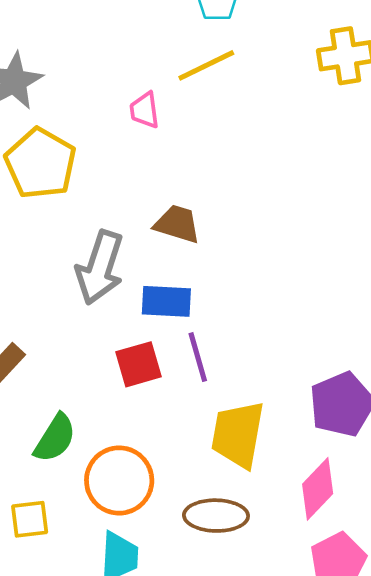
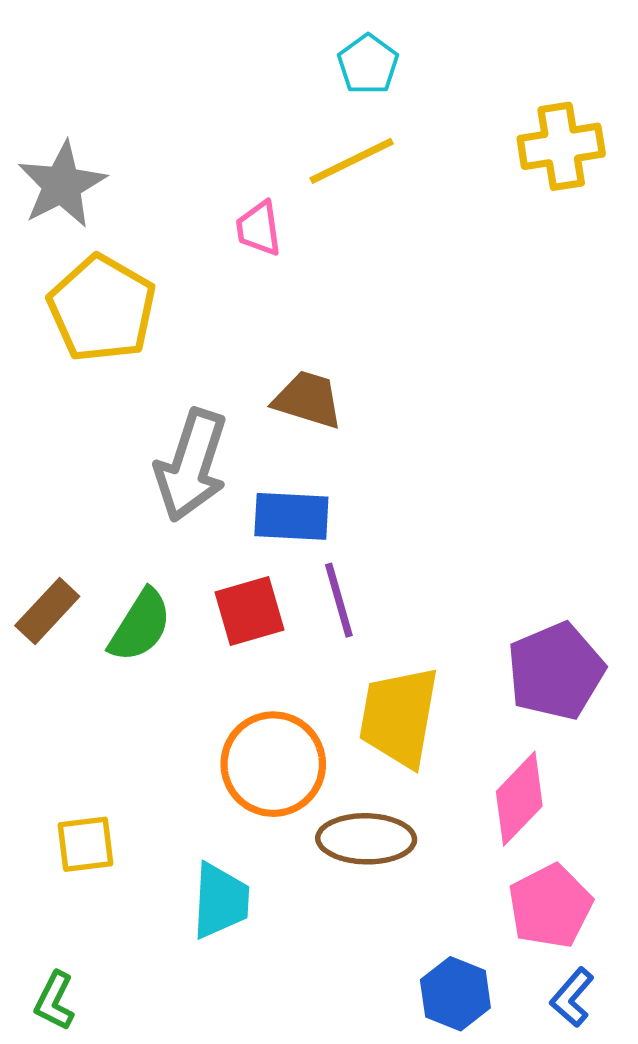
green semicircle: (55, 438) -> (140, 626), moved
orange circle: (119, 480) -> (273, 764), moved

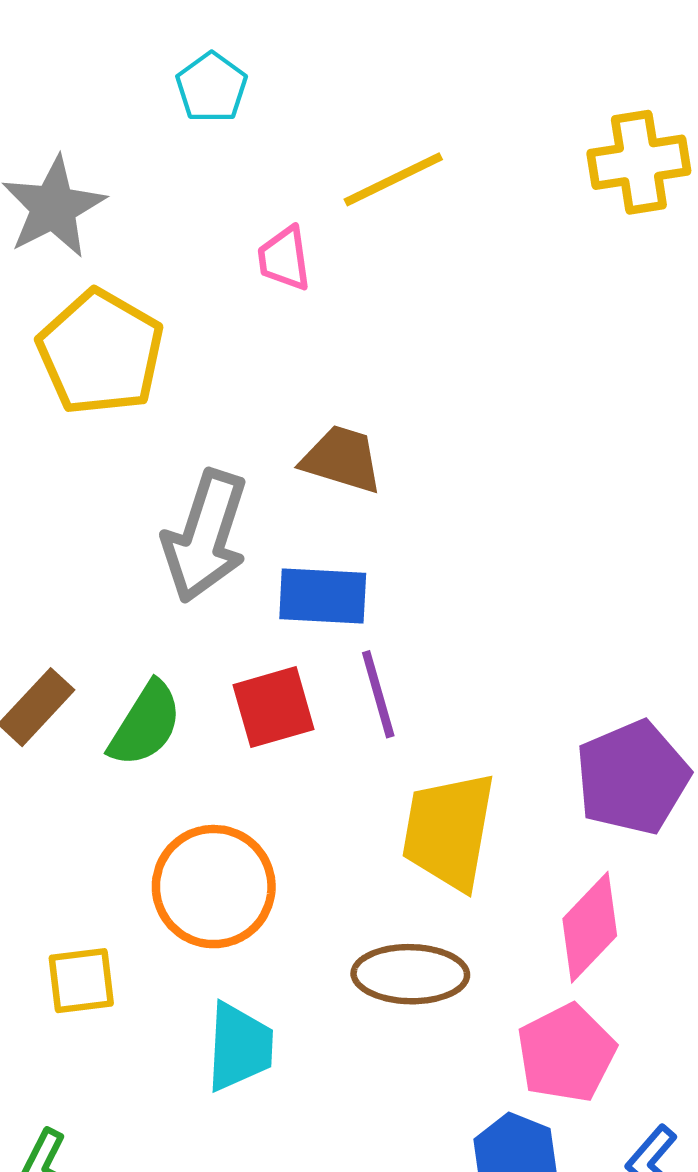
cyan pentagon: (368, 64) -> (212, 87), moved
orange circle: (273, 764) -> (214, 887), moved
pink pentagon: (550, 906) -> (566, 1053), moved

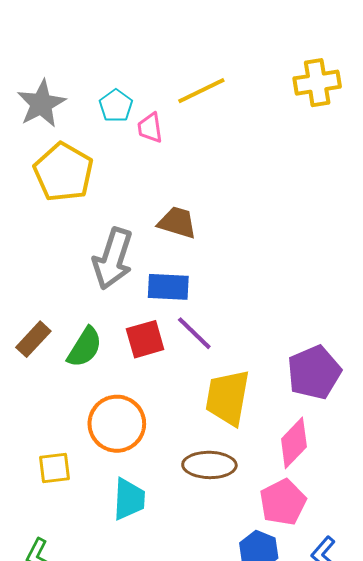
cyan pentagon: (212, 87) -> (116, 106), moved
purple line: (378, 694) -> (194, 333), turned -30

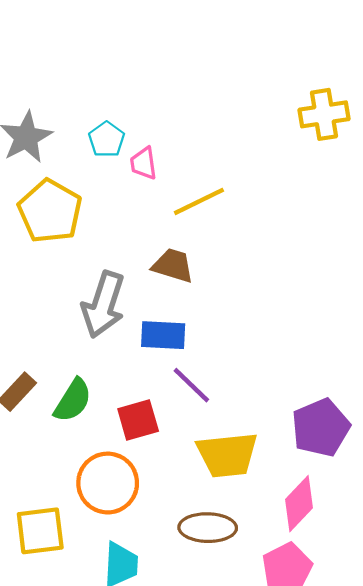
yellow line: (201, 91) -> (199, 201), moved
red square: (145, 339) -> (138, 420), moved
yellow trapezoid: (228, 398) -> (227, 455), turned -106
yellow square: (54, 468) -> (40, 531), size x1.4

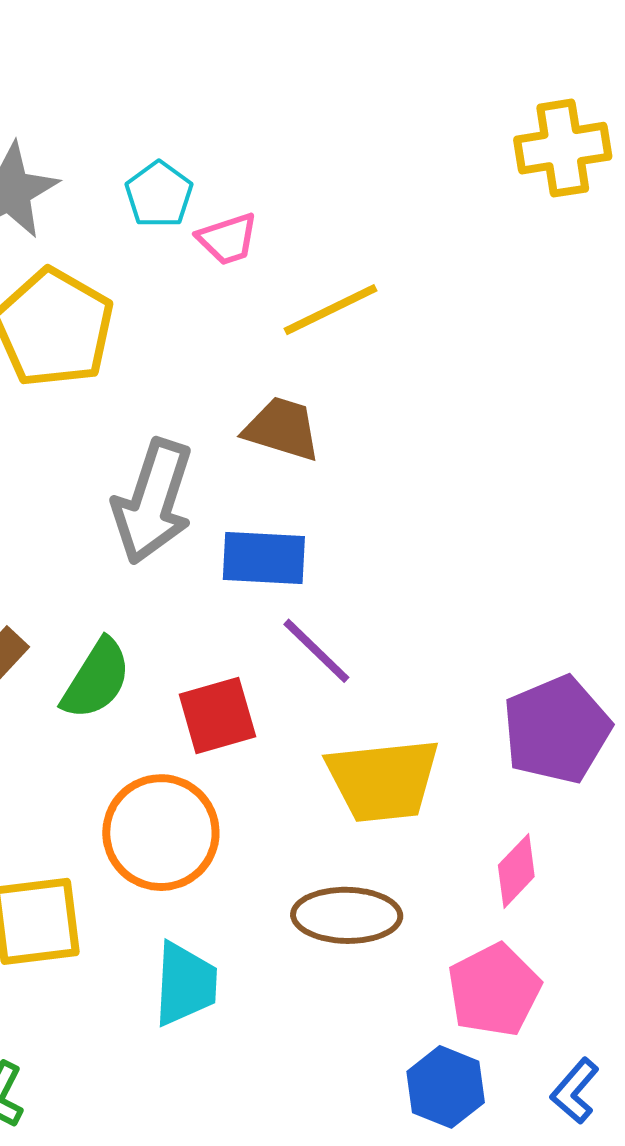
pink trapezoid: (144, 163) -> (228, 239), turned -100
pink diamond: (299, 504) -> (516, 871), size x0.7

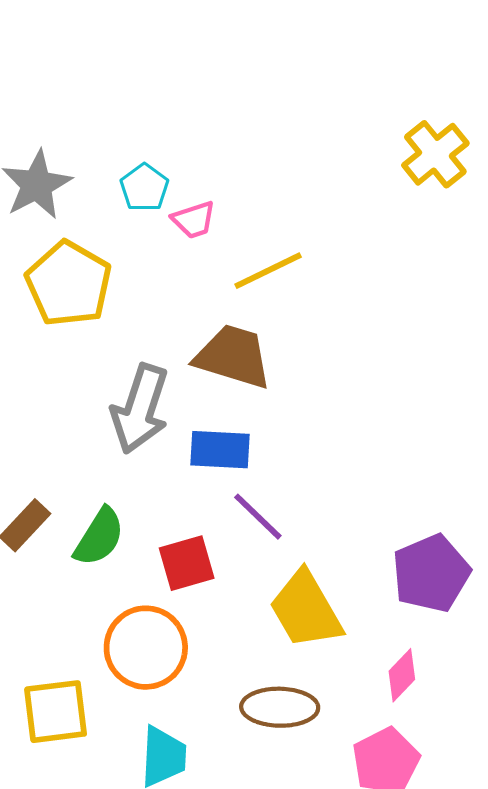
yellow cross: (563, 148) -> (435, 154), turned -30
brown trapezoid: (282, 429) -> (233, 357), size x1.4
yellow trapezoid: (383, 780) -> (306, 610), turned 66

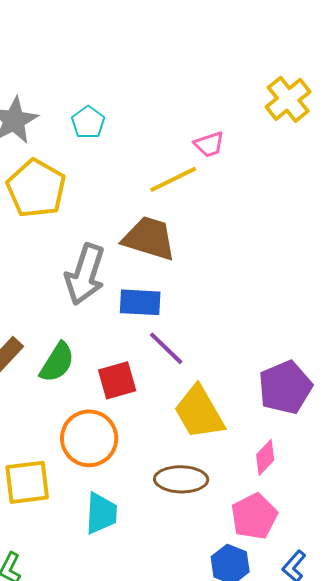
pink trapezoid: (194, 220) -> (209, 144), moved

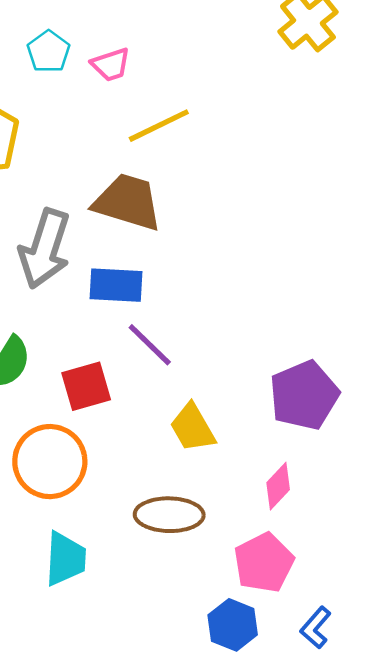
pink trapezoid: (209, 144) -> (111, 65), moved
yellow trapezoid: (199, 412) -> (193, 428), size x0.7

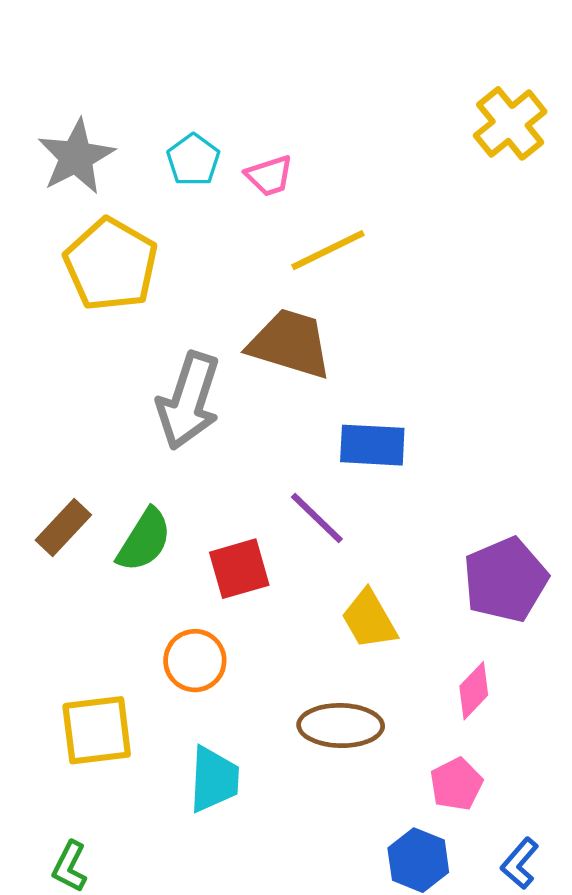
blue rectangle: (116, 285) -> (372, 445), moved
orange circle: (50, 462) -> (195, 661), size x0.7
pink pentagon: (264, 563) -> (456, 784), size x0.7

